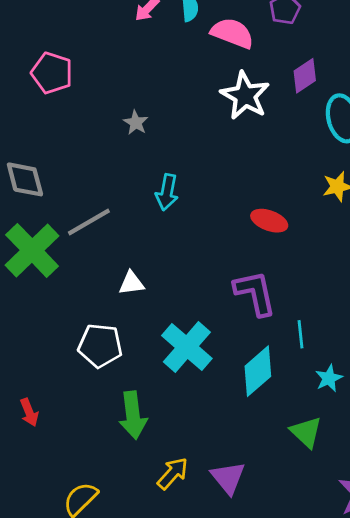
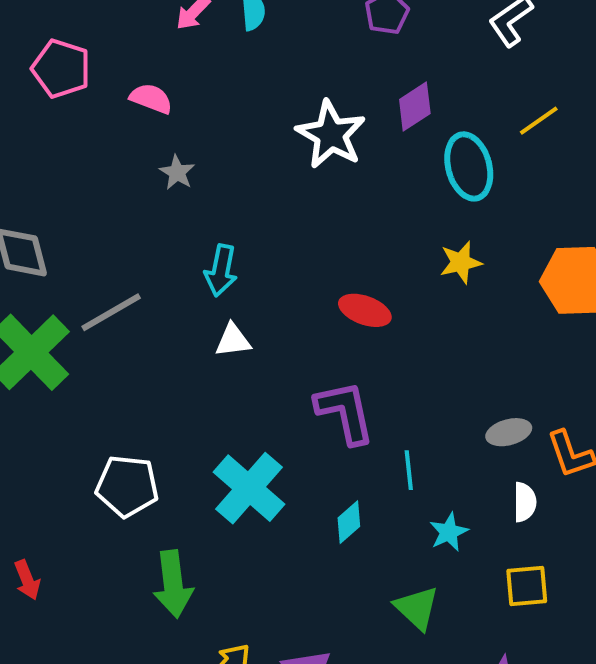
pink semicircle: (232, 33) -> (151, 99), moved, size x0.7
pink pentagon: (52, 73) -> (61, 69), moved
white triangle: (131, 283) -> (233, 340), moved
cyan diamond: (258, 371) -> (349, 522), size x0.6

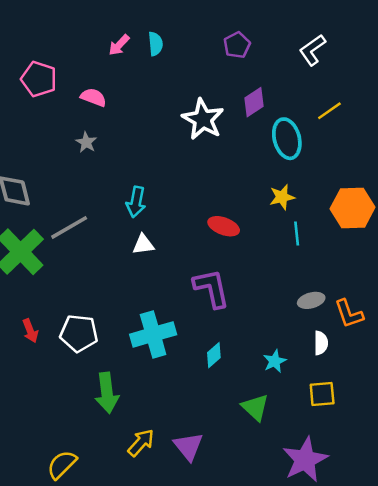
gray star: (177, 172) -> (86, 142), moved
cyan line: (409, 470) -> (297, 234), moved
cyan cross: (249, 488) -> (153, 334), turned 33
red arrow: (27, 580) -> (30, 331), moved

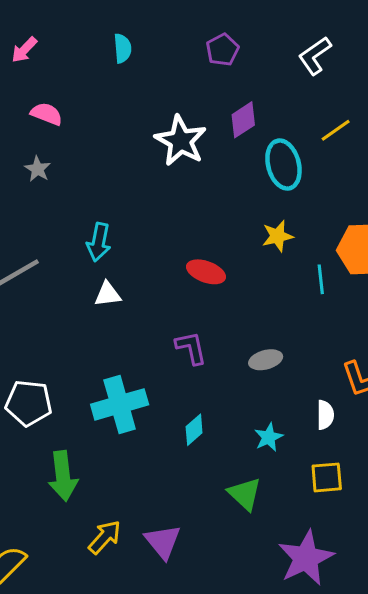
pink arrow: (119, 45) -> (24, 50), moved
cyan line: (297, 234) -> (321, 279), moved
purple L-shape: (211, 288) -> (191, 348), size x0.7
gray ellipse: (311, 300) -> (266, 360), moved

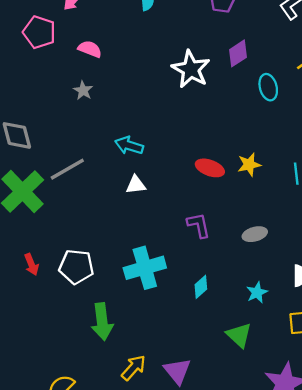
cyan ellipse: (283, 165) -> (268, 87), size x0.7
yellow star: (278, 236) -> (249, 165), moved
cyan arrow: (99, 242) -> (129, 145), turned 96

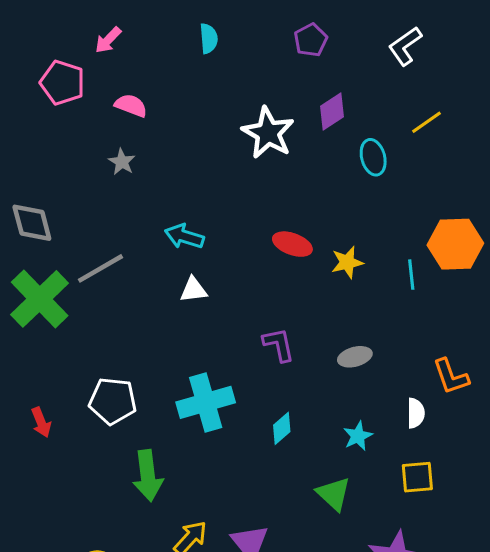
red ellipse: (210, 168) -> (292, 244), moved
red arrow: (31, 264) -> (41, 422), moved

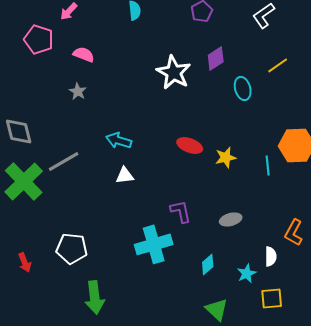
orange L-shape: (451, 377) -> (294, 232), turned 48
cyan cross: (206, 402) -> (154, 244), moved
cyan diamond: (282, 428) -> (208, 264), moved
cyan star: (358, 436) -> (247, 273), moved

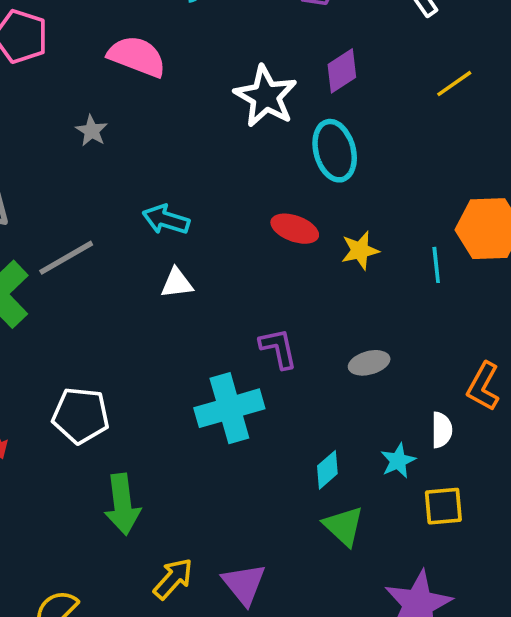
pink semicircle: (84, 54) -> (137, 56), moved, size x1.5
cyan ellipse: (243, 88) -> (335, 151), moved, size x1.4
cyan diamond: (208, 264) -> (327, 470), moved

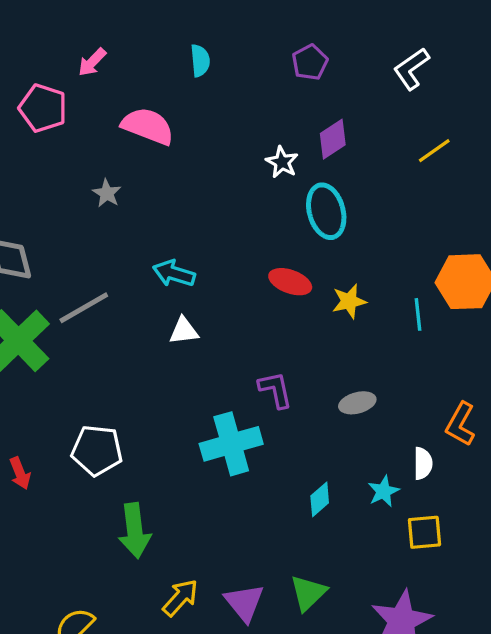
white star: (266, 96) -> (282, 162), moved, size x0.6
green triangle: (344, 526) -> (308, 593), moved, turned 33

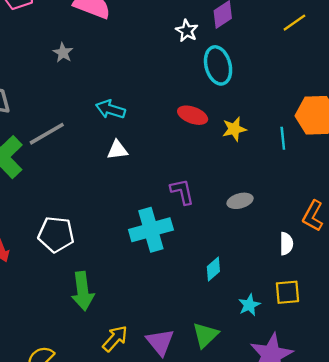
cyan star: (384, 491) -> (249, 305), moved

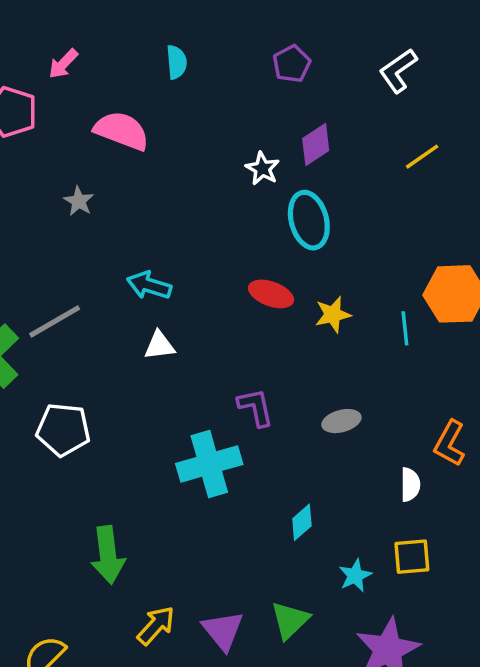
white pentagon: (56, 234) -> (63, 430), moved

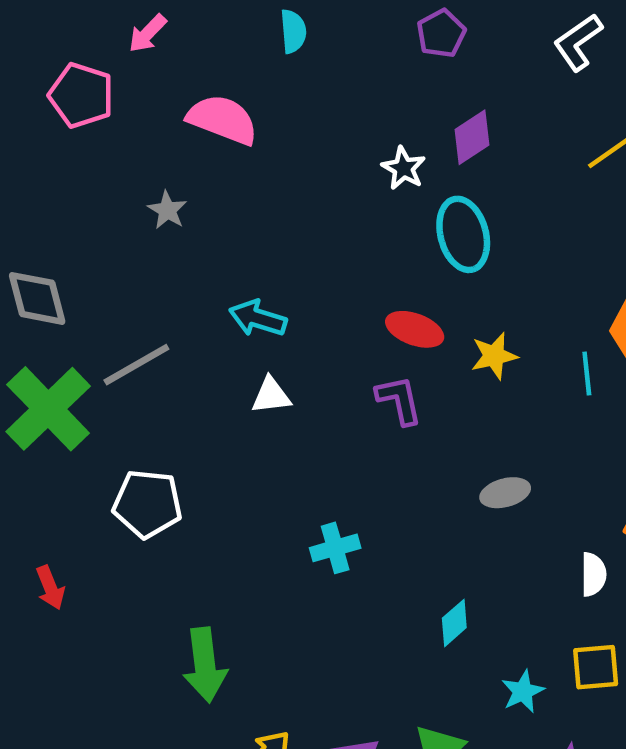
purple L-shape: (256, 407) -> (399, 400), moved
cyan cross: (209, 464) -> (335, 548), size x0.6

